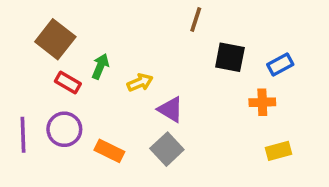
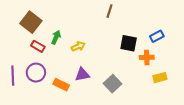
black square: (230, 57) -> (129, 43), moved
purple triangle: (171, 109) -> (82, 75), moved, turned -42
gray square: (167, 149) -> (112, 84), moved
yellow rectangle: (279, 151) -> (160, 78), moved

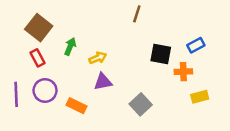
red rectangle: (38, 46) -> (37, 58), moved, turned 32
purple triangle: (82, 75) -> (103, 82), moved

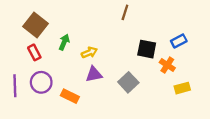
orange cross: (183, 72) -> (167, 65), turned 35
gray square: (141, 104) -> (128, 82), moved

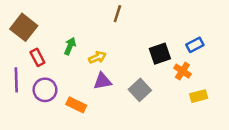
brown line: (125, 12) -> (117, 14), moved
brown square: (35, 25) -> (24, 27), moved
black square: (147, 49) -> (160, 54), turned -30
purple line: (15, 86) -> (16, 80), moved

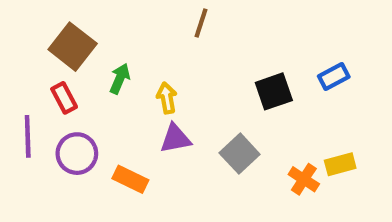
brown square: (24, 27) -> (73, 47), moved
yellow arrow: (97, 57) -> (167, 98), turned -77
orange cross: (182, 71) -> (304, 179), moved

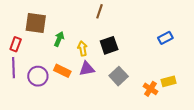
brown square: (73, 47) -> (36, 23), turned -30
black square: (274, 91) -> (109, 45), moved
red rectangle: (64, 98) -> (16, 44), moved, turned 48
orange rectangle: (130, 179) -> (62, 71), moved

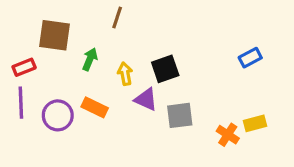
brown line: (99, 11) -> (117, 18), moved
red rectangle: (16, 44) -> (24, 67), turned 48
purple triangle: (87, 69) -> (146, 99), moved, turned 35
gray square: (119, 76) -> (180, 115), turned 36

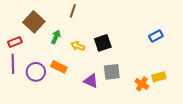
brown square: (55, 35) -> (34, 22), turned 35
yellow arrow: (125, 74) -> (78, 46), turned -56
purple triangle: (146, 99) -> (91, 81), moved

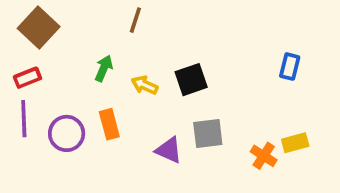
brown square: (34, 22) -> (39, 27), moved
blue rectangle: (156, 36) -> (290, 67), turned -48
orange rectangle: (59, 67) -> (109, 124), turned 49

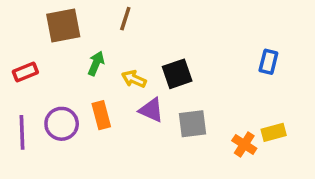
brown square: (39, 27) -> (63, 26), moved, turned 36
purple line: (24, 119) -> (22, 132), moved
purple triangle: (169, 150) -> (151, 110), moved

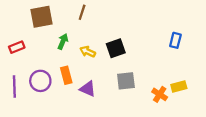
purple triangle: (151, 110) -> (88, 89), moved

